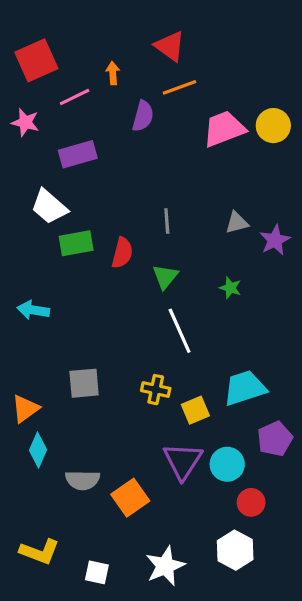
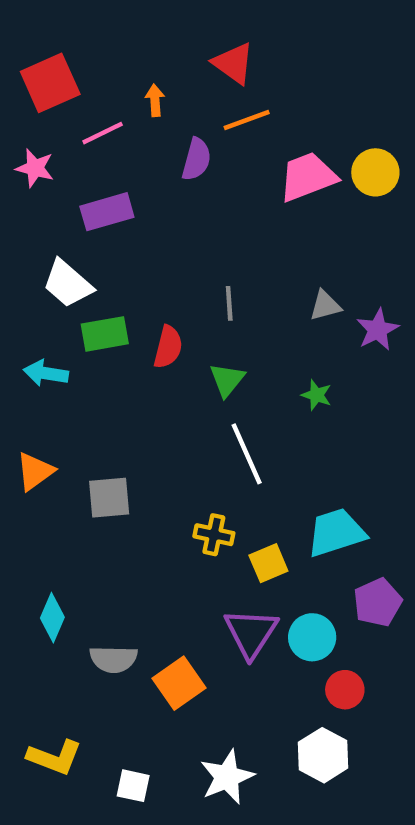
cyan arrow: (33, 310) -> (46, 373), moved
gray square: (84, 383) -> (109, 498), moved
orange triangle: (25, 409) -> (35, 471), moved

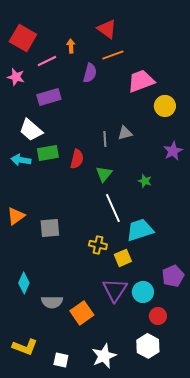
red square: (50, 83) -> (23, 38), turned -36
yellow circle: (375, 172) -> (165, 106), moved
gray triangle: (325, 306) -> (125, 133), moved
cyan arrow: (46, 373) -> (21, 160), moved
cyan trapezoid: (336, 533) -> (140, 230), moved

